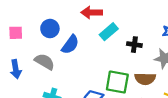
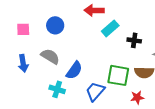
blue semicircle: (70, 45) -> (74, 70), moved

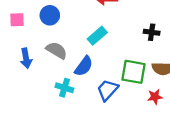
blue circle: (55, 25) -> (50, 15), moved
cyan rectangle: (110, 28) -> (97, 36), moved
pink square: (23, 29) -> (17, 20), moved

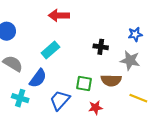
green square: (133, 72) -> (84, 83), size x0.7
red star: (155, 97) -> (95, 108), moved

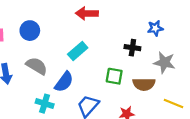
blue star: (135, 34) -> (155, 28), moved
green square: (84, 83) -> (114, 76), moved

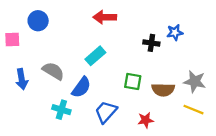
blue circle: (30, 31) -> (38, 21), moved
black cross: (132, 48) -> (151, 43), moved
gray star: (164, 62) -> (195, 82), moved

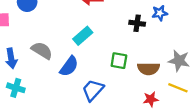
cyan cross: (61, 110) -> (16, 88), moved
red star: (146, 120) -> (151, 99), moved

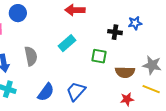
gray semicircle: (42, 50) -> (31, 56), turned 48
green square: (119, 61) -> (99, 56), moved
blue semicircle: (69, 66) -> (46, 92), moved

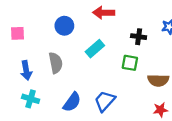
blue circle: (18, 13) -> (64, 26), moved
black cross: (115, 32) -> (139, 37), moved

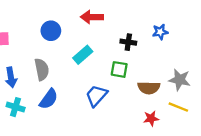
blue trapezoid: (105, 101) -> (96, 96), moved
blue semicircle: (72, 102) -> (49, 99), moved

